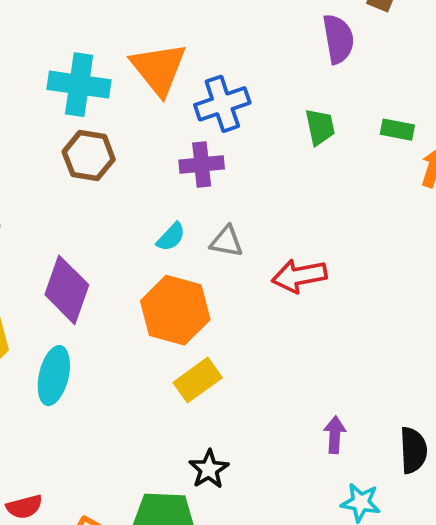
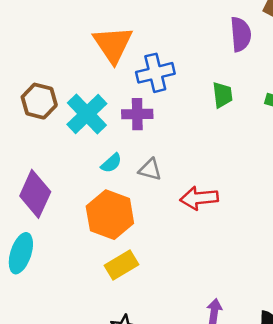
cyan cross: (79, 85) -> (87, 114), moved, turned 33
brown hexagon: (89, 156) -> (39, 101), moved

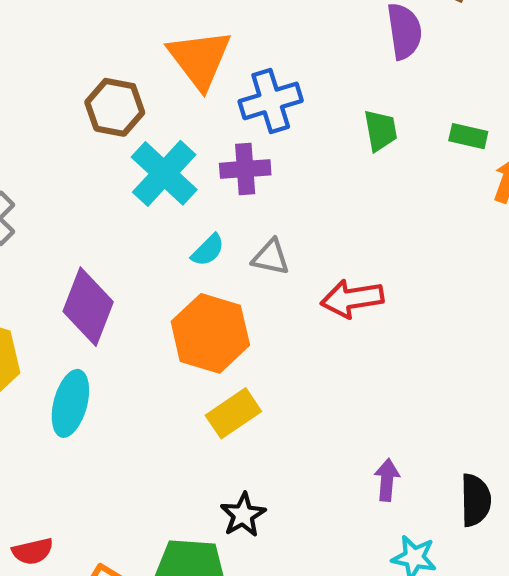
brown hexagon: (39, 101) -> (115, 107), moved

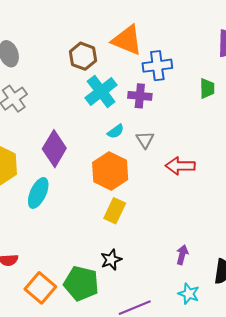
orange triangle: (200, 59) -> (127, 40), turned -40
gray triangle: (271, 257) -> (145, 140), turned 36
yellow rectangle: (233, 413) -> (115, 211), turned -40

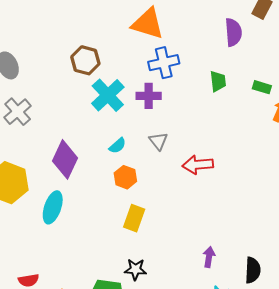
orange triangle: (127, 40) -> (148, 24), moved
cyan semicircle: (116, 131) -> (118, 146), moved
orange hexagon: (110, 171) -> (125, 177), size x0.6
black star: (111, 260) -> (135, 269), turned 30

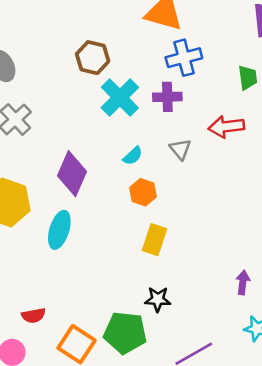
red arrow: (198, 165) -> (226, 127), moved

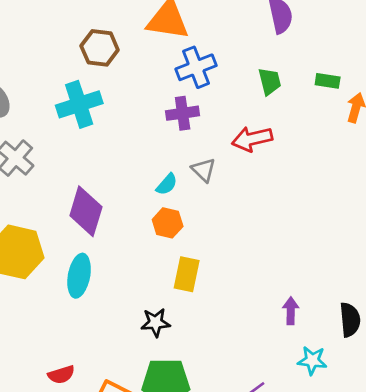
brown hexagon: (93, 58) -> (100, 48), moved
cyan cross: (120, 97) -> (79, 104), moved, turned 33
cyan semicircle: (133, 156) -> (167, 184), moved
black star: (158, 299) -> (155, 323), moved

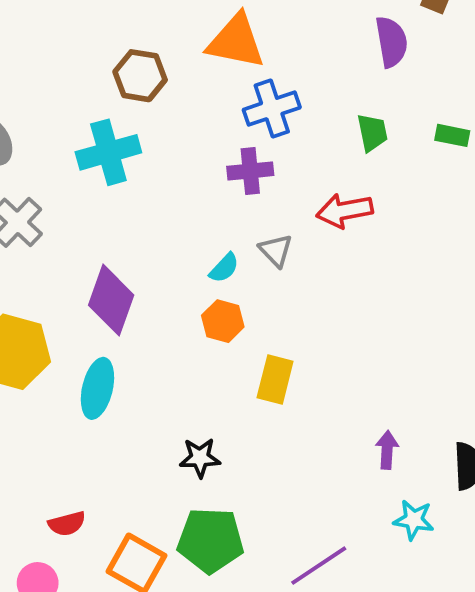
yellow rectangle: (187, 274) -> (275, 379), moved

